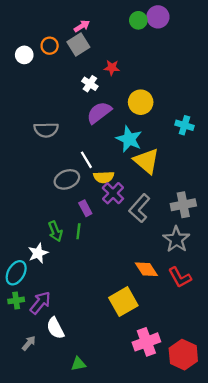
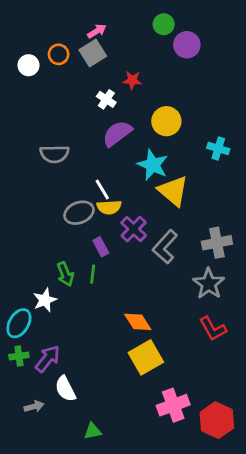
purple circle: (158, 17) -> (187, 45), moved
yellow semicircle: (104, 177) -> (109, 207), moved
orange diamond: (146, 269) -> (138, 322), moved
gray arrow: (29, 343) -> (34, 407), turned 35

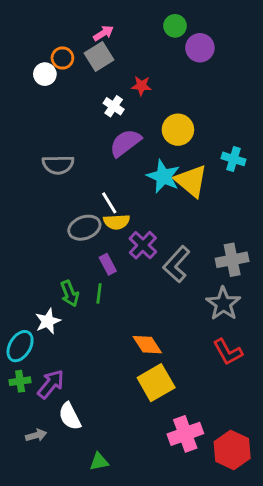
white circle: (29, 65) -> (45, 74), moved
yellow triangle: (173, 191) -> (191, 181), moved

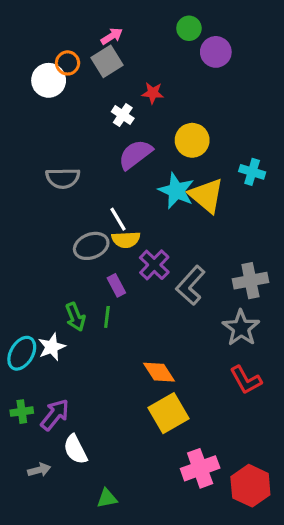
white circle: (45, 74) -> (49, 80), size x1.4
cyan ellipse: (20, 346) -> (22, 353), moved

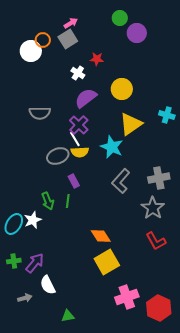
cyan cross: (252, 172) -> (167, 115), moved
cyan star: (176, 191) -> (112, 147), moved
yellow triangle: (206, 195) -> (131, 124), turned 45
purple cross: (154, 265) -> (79, 125), moved

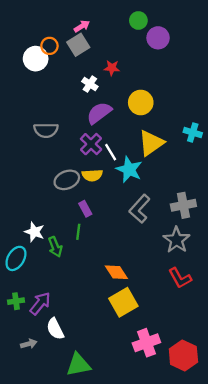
white line: (75, 139) -> (111, 152), moved
green arrow: (48, 201) -> (55, 247), moved
white star: (33, 220) -> (34, 232), moved, turned -30
green triangle: (68, 316) -> (78, 365), size x1.6

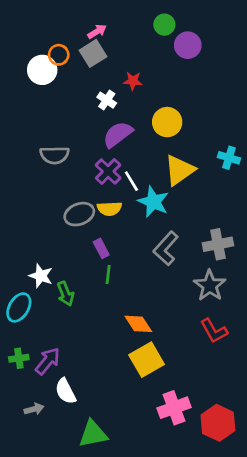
green line: (78, 232) -> (108, 275), moved

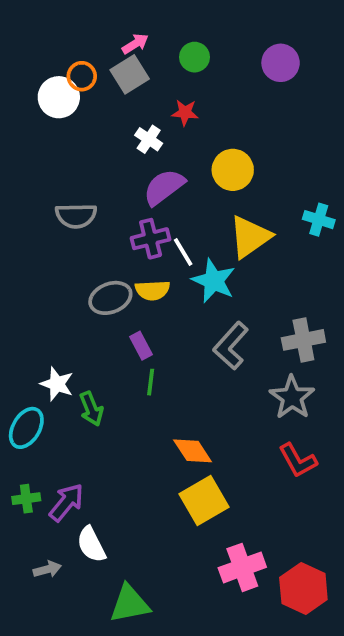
green circle: (164, 25) -> (195, 57), moved
purple circle: (188, 45) -> (281, 63), moved
purple cross: (108, 172) -> (151, 239), turned 32

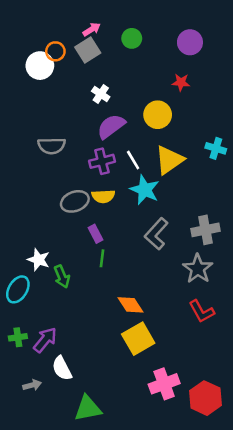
red star: (185, 113) -> (181, 82), moved
white line: (183, 252) -> (133, 160), moved

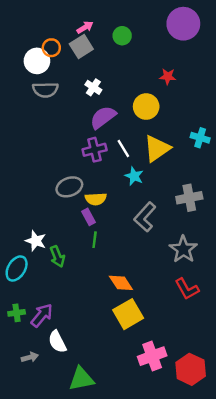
purple circle: (190, 42) -> (183, 24), moved, size x1.4
gray semicircle: (52, 146) -> (45, 90), moved
cyan star: (145, 190) -> (134, 176), size x0.7
yellow semicircle: (103, 196) -> (96, 199), moved
gray cross: (205, 230) -> (189, 198), moved

